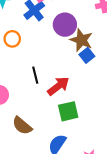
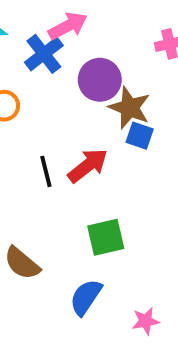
blue square: (87, 55) -> (140, 136), turned -32
red arrow: (58, 86) -> (88, 166), moved

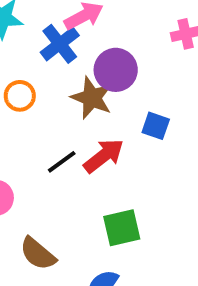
brown star: (130, 108) -> (92, 98), moved
black line: (46, 171) -> (62, 162), turned 68

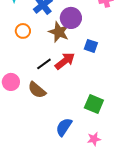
green square: (122, 228) -> (94, 104), moved, turned 36
brown semicircle: (38, 254) -> (37, 90), moved

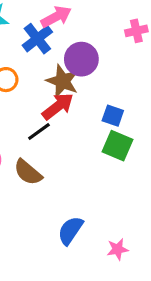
blue square: (91, 46) -> (113, 116), moved
red arrow: (65, 61) -> (58, 106), moved
green square: (94, 104) -> (118, 146), moved

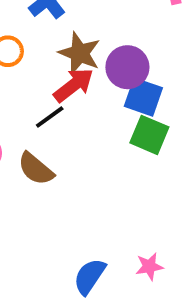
purple circle: (81, 59) -> (127, 67), moved
blue square: (113, 116) -> (143, 97), size x1.4
blue semicircle: (70, 230) -> (90, 276), moved

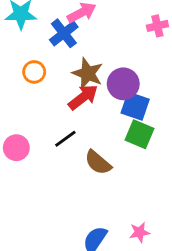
black line: (50, 117) -> (65, 139), moved
brown semicircle: (36, 169) -> (98, 163), moved

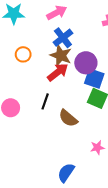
blue cross: (64, 33) -> (63, 38), moved
black line: (65, 139) -> (45, 101), turned -35
pink star: (140, 232) -> (97, 148), moved

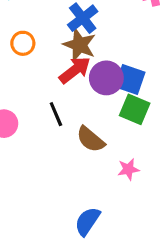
purple circle: (86, 63) -> (106, 78), moved
black line: (45, 101) -> (56, 114), turned -42
pink star: (97, 148) -> (128, 169), moved

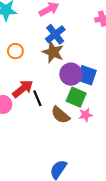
red arrow: (75, 70) -> (23, 89), moved
green square: (135, 109) -> (76, 97), moved
pink star: (128, 169) -> (86, 115), moved

